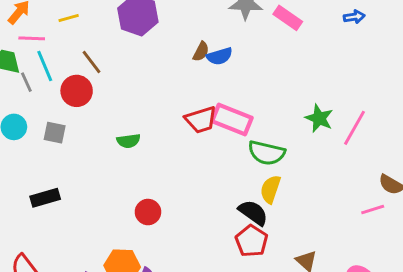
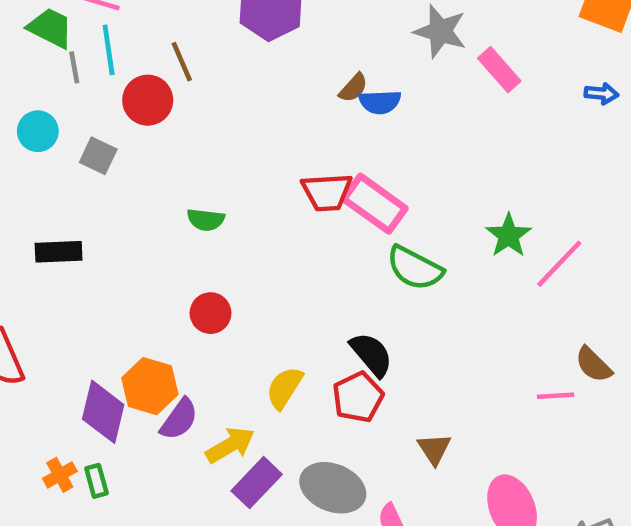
green semicircle: (128, 141) -> (206, 220), moved
yellow semicircle: (270, 189) -> (284, 388), moved

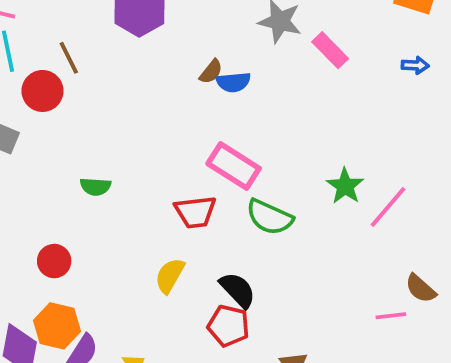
red trapezoid: (327, 192) -> (195, 212), moved
red circle: (210, 313) -> (54, 261), moved
yellow semicircle: (284, 388) -> (170, 276), moved
red pentagon: (358, 397) -> (228, 326), turned -30

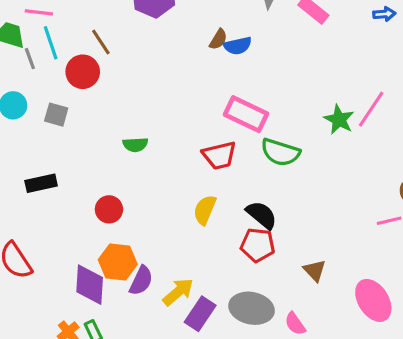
pink line: (388, 207) -> (371, 109), moved

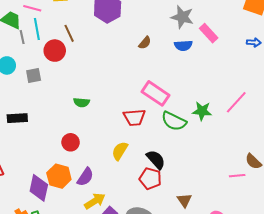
blue semicircle: (238, 46) -> (183, 46), moved
gray square: (56, 115) -> (34, 76), turned -35
green star: (339, 119) -> (202, 111), moved, turned -30
red circle: (109, 209) -> (71, 142), moved
purple semicircle: (141, 281) -> (85, 177), moved

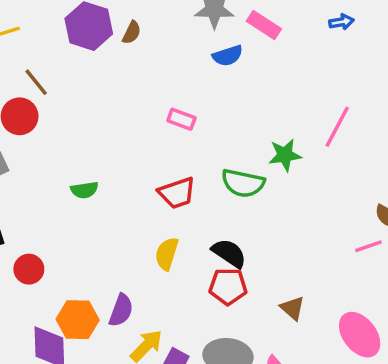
brown semicircle: (145, 43) -> (132, 33), moved
pink rectangle: (155, 93) -> (181, 119), moved, size x0.6
red circle: (71, 142) -> (29, 269), moved

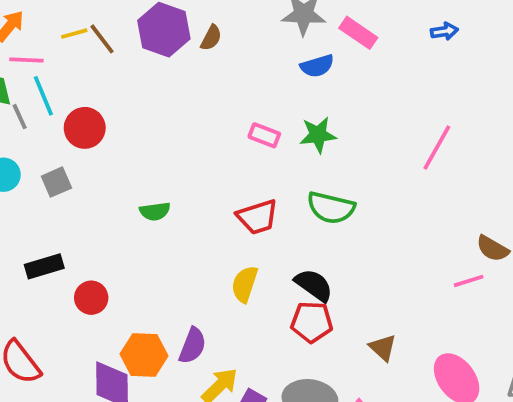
brown line: (36, 82) -> (102, 39), moved
green star: (285, 155) -> (318, 135), moved

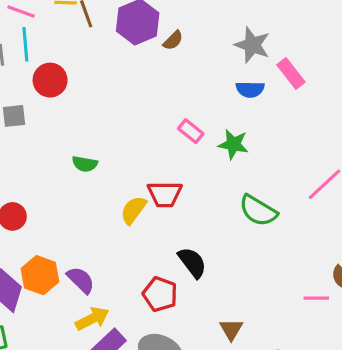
green semicircle: (331, 208) -> (258, 211), moved
yellow semicircle: (245, 284) -> (133, 210), moved
red pentagon: (312, 322) -> (160, 294), moved
purple semicircle: (192, 346) -> (81, 280), turned -84

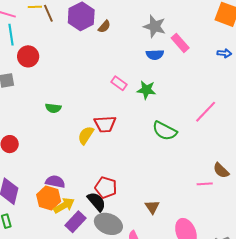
black semicircle: (192, 263) -> (96, 202), moved
orange hexagon: (40, 275) -> (49, 198), moved
purple semicircle: (81, 280) -> (55, 182), turned -30

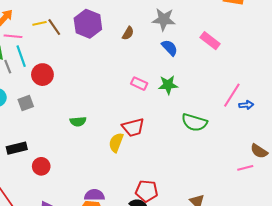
brown semicircle: (104, 27) -> (128, 33), moved
pink rectangle: (180, 43) -> (210, 41), moved
blue arrow: (224, 53) -> (246, 105), moved
blue semicircle: (155, 55) -> (170, 48), turned -120

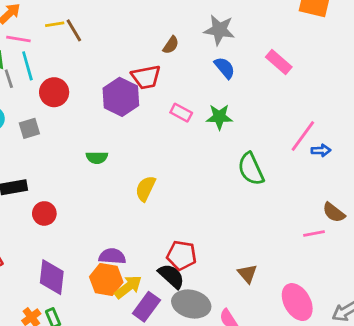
purple hexagon: (88, 24) -> (121, 97), moved
green semicircle: (194, 122) -> (251, 169), turned 45
red trapezoid: (133, 127) -> (146, 77), moved

